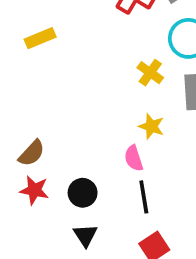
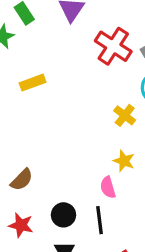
red star: (34, 190) -> (21, 225), moved
black line: (144, 197) -> (100, 220), moved

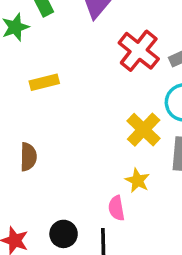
yellow cross: (125, 115) -> (144, 130), size x1.4
brown semicircle: (22, 180) -> (28, 157), moved, turned -50

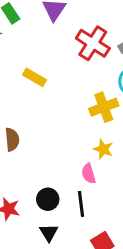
yellow rectangle: (44, 82) -> (35, 77), moved, turned 50
yellow cross: (144, 130) -> (104, 107), turned 32

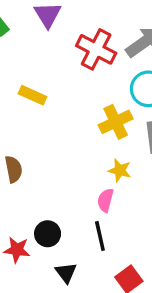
pink semicircle: (89, 174) -> (105, 200), turned 36
black circle: (48, 199) -> (48, 234), moved

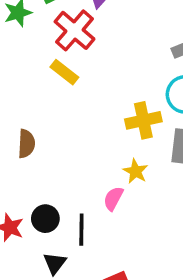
red cross: (96, 49) -> (75, 30), moved
black line: (100, 236) -> (81, 230), moved

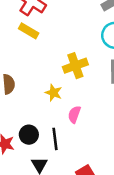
yellow cross: (143, 120) -> (75, 66), moved
yellow star: (136, 171) -> (54, 93), moved

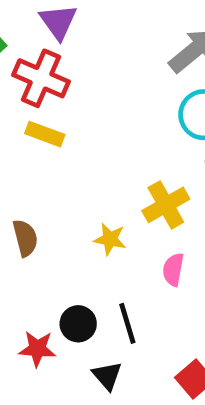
yellow cross: (75, 66) -> (166, 205), moved
pink semicircle: (74, 114) -> (173, 270), moved

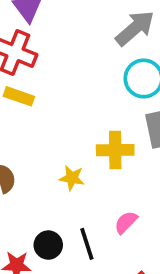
yellow cross: (166, 205) -> (115, 150), turned 30
pink semicircle: (173, 270) -> (126, 222), moved, turned 35

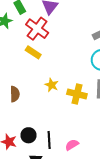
yellow star: (72, 178) -> (52, 85), moved
pink semicircle: (126, 222) -> (72, 145), moved

